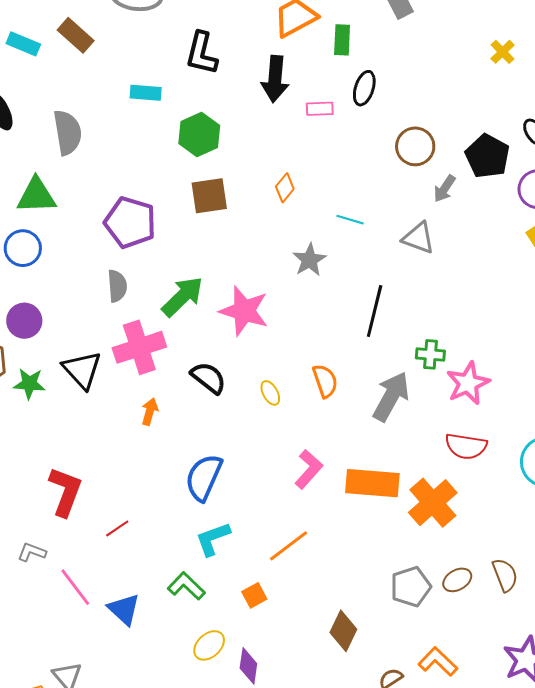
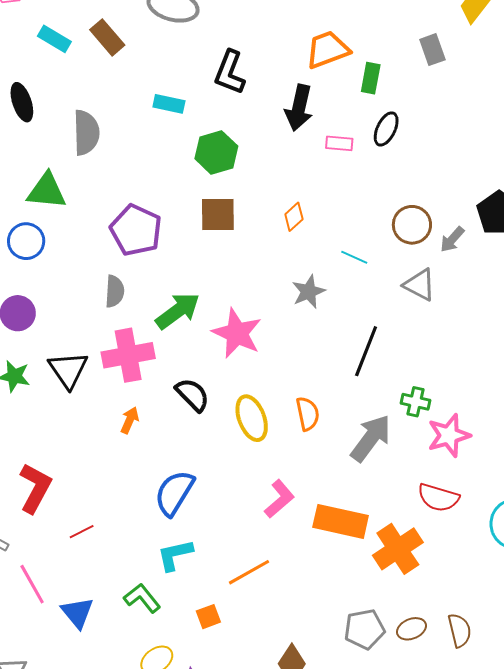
brown circle: (415, 146) -> (412, 225), moved
yellow ellipse: (270, 393) -> (252, 418), size x1.8

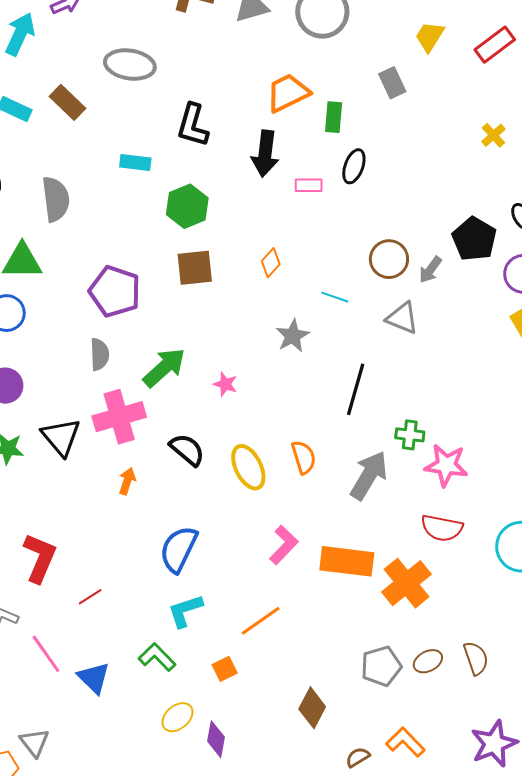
pink star: (237, 333) -> (225, 384), size x0.5
pink star: (449, 435) -> (446, 465), turned 30

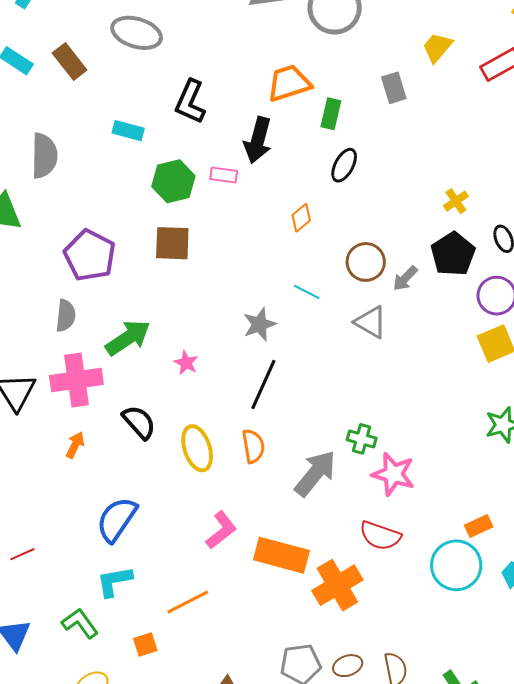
yellow cross: (493, 135) -> (456, 201), moved
pink rectangle: (309, 185) -> (224, 175), moved
orange diamond: (271, 263) -> (301, 218), moved
black line: (356, 389) -> (263, 384), moved

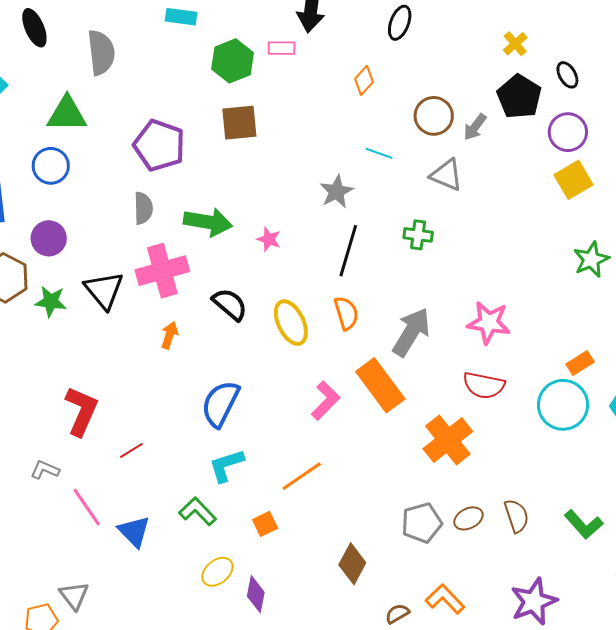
green arrow: (128, 338) -> (208, 222), turned 51
green cross: (362, 439) -> (418, 235), moved
orange rectangle: (281, 555) -> (380, 385), moved, turned 46

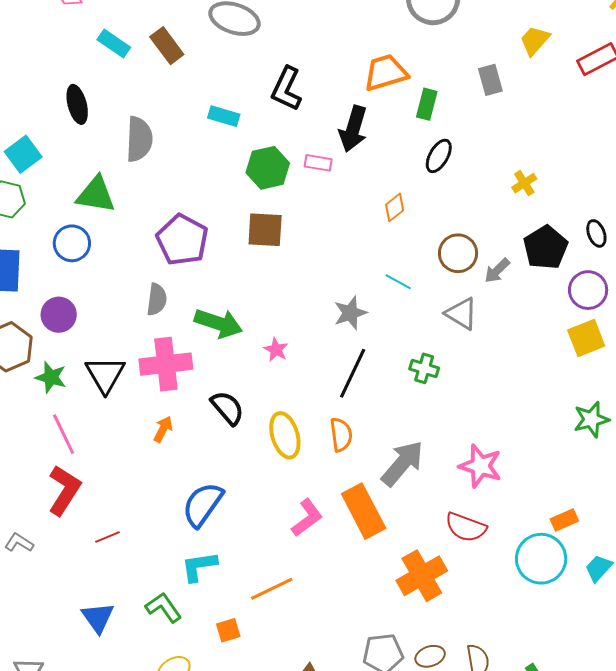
yellow cross: (515, 44) -> (524, 183), moved
pink line: (87, 507) -> (64, 434), moved

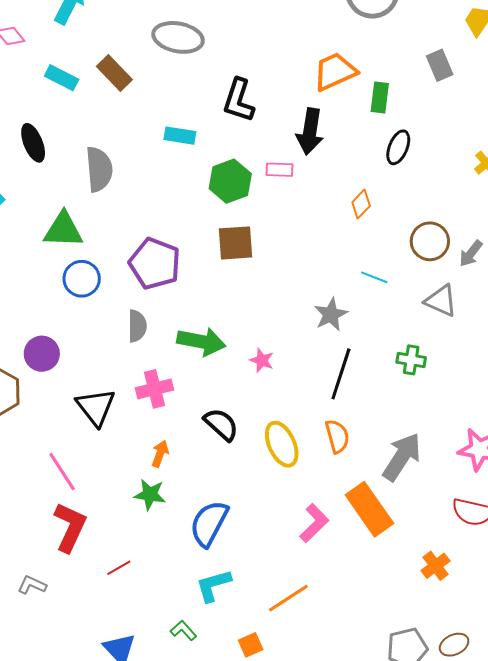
blue circle: (72, 243) -> (82, 279), moved
pink cross: (166, 364) -> (155, 389), size x0.7
green star: (51, 377) -> (150, 494), moved
orange cross: (422, 576) -> (436, 566), size x0.6
green L-shape: (163, 607) -> (183, 630), size x0.7

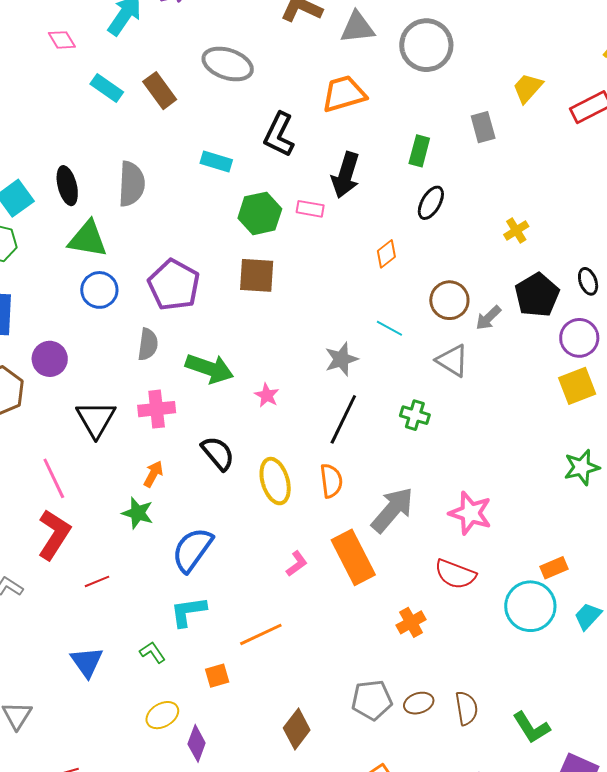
orange trapezoid: (335, 72) -> (344, 94), moved
black ellipse: (33, 143) -> (67, 186), moved
pink L-shape: (314, 523) -> (297, 564), size x0.7

